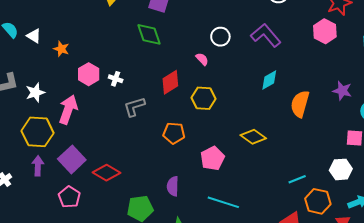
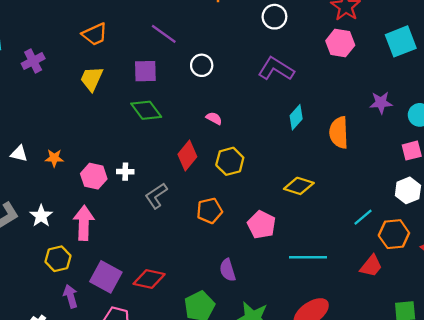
white circle: (220, 37) -> (202, 65), moved
yellow hexagon: (38, 132) -> (58, 259), size x0.7
cyan line: (223, 202) -> (308, 257), moved

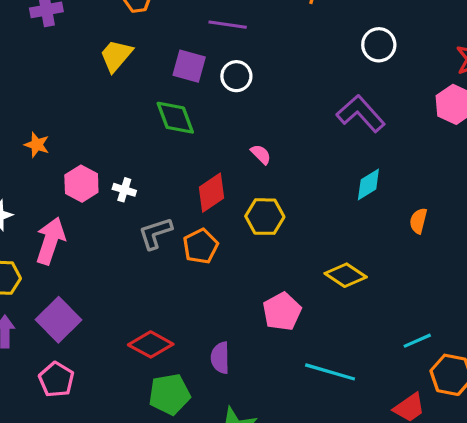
purple line: (164, 34) -> (228, 25), turned -44
white circle: (202, 65) -> (236, 76), moved
orange semicircle: (339, 133) -> (418, 221), size x0.6
orange pentagon: (210, 211) -> (201, 246), moved, turned -30
red diamond: (149, 279) -> (151, 344), moved

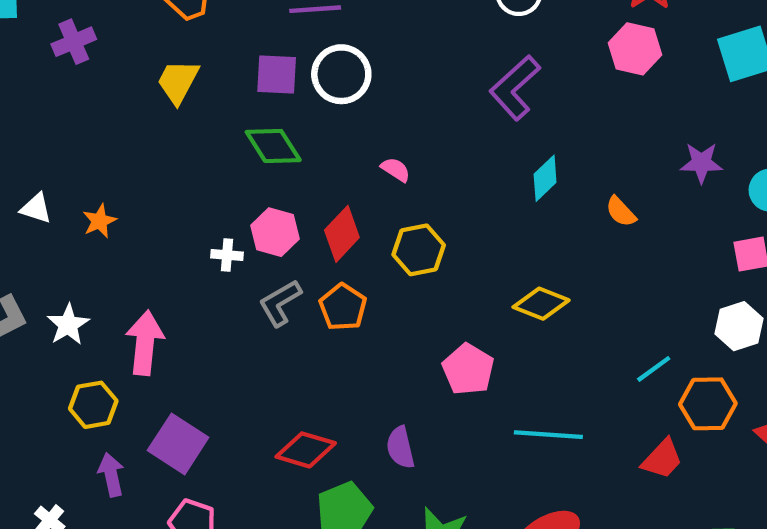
white circle: (236, 76) -> (341, 74), size x1.4
purple L-shape: (361, 114) -> (515, 88), turned -78
orange star: (37, 145) -> (99, 221), turned -30
pink hexagon: (81, 184) -> (275, 232), moved
orange semicircle: (418, 221) -> (621, 212), turned -45

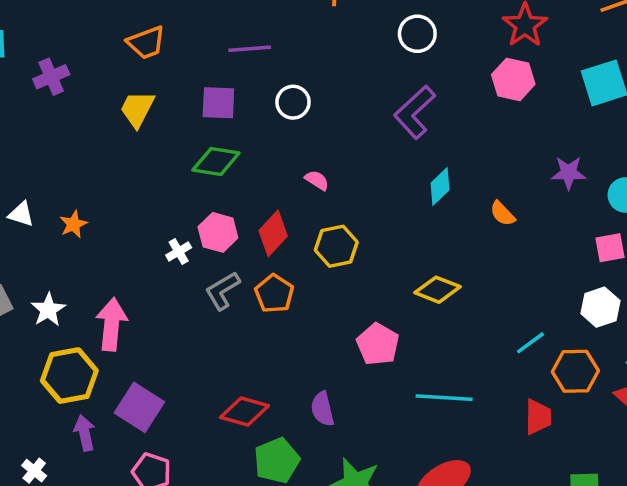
white circle: (341, 74) -> (293, 102), moved, size x0.7
green diamond: (273, 146) -> (216, 161), turned -48
white cross: (227, 255) -> (179, 251), turned -35
yellow hexagon: (93, 405) -> (69, 376), size x1.4
red trapezoid: (662, 459) -> (538, 417), turned -42

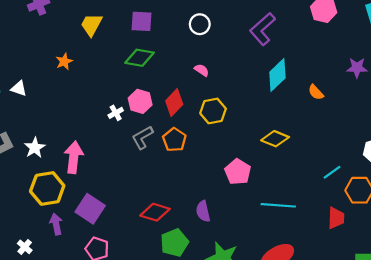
white circle: (293, 102) -> (200, 24), moved
cyan diamond: (440, 187) -> (277, 75), size x1.4
orange star: (73, 224) -> (64, 61), moved

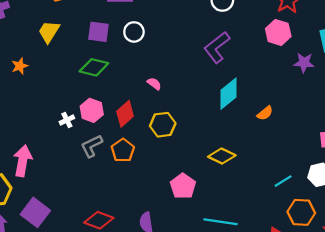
white circle: (200, 24) -> (134, 32), moved
purple star: (357, 68) -> (304, 63), moved
orange semicircle: (316, 92) -> (265, 113), turned -91
cyan line: (332, 172) -> (283, 181), moved

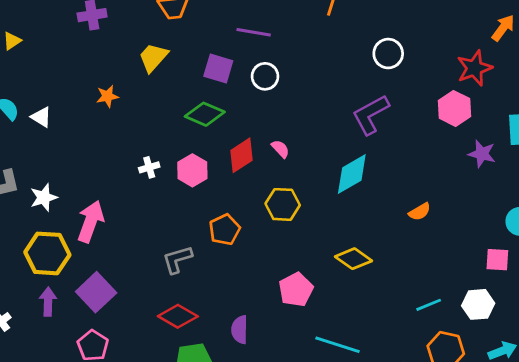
cyan diamond: (228, 94) -> (352, 174), moved
red diamond: (125, 114) -> (241, 155), moved
white cross: (67, 120) -> (149, 167), moved
gray L-shape: (92, 146) -> (177, 259), moved

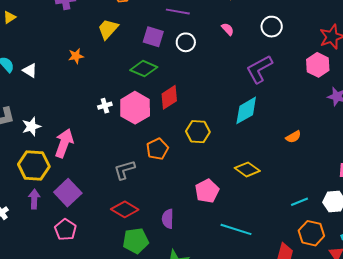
pink semicircle: (280, 149) -> (228, 29), moved
pink hexagon: (192, 170) -> (135, 108), size x1.4

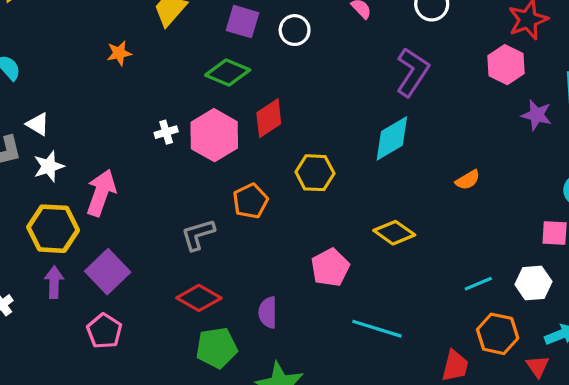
purple L-shape: (259, 69) -> (412, 72), turned 152
white triangle: (30, 70) -> (38, 124), moved

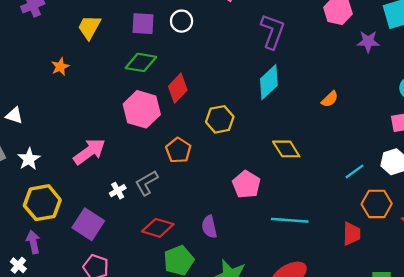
white triangle: (38, 124) -> (14, 115), moved
white cross: (166, 132) -> (118, 191), moved
pink arrow: (101, 193) -> (89, 151), moved, turned 48
yellow diamond: (394, 233) -> (286, 149), turned 36
purple arrow: (54, 282) -> (33, 242), moved

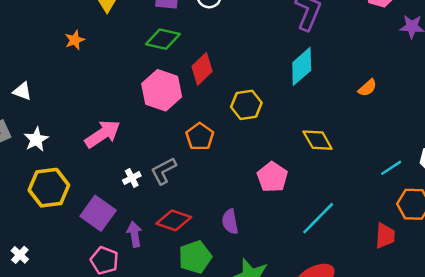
cyan line: (290, 220) -> (318, 218), turned -52
purple arrow: (33, 242) -> (134, 234), moved

